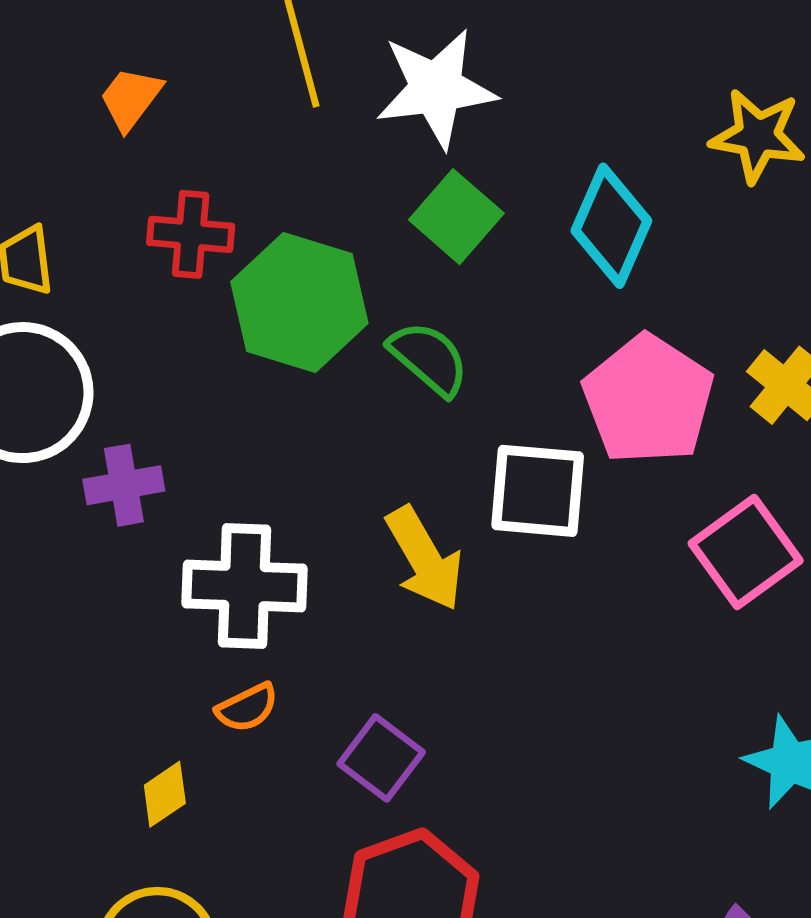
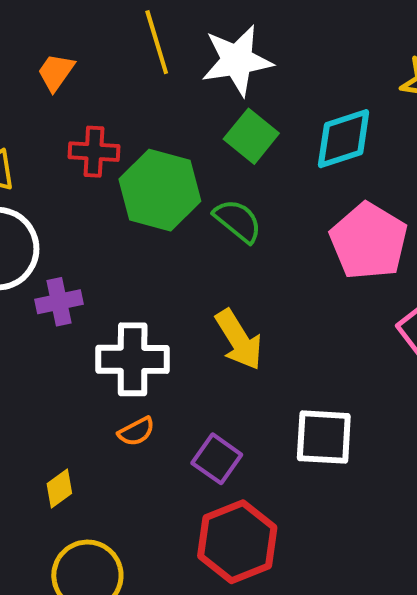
cyan diamond: (611, 226) -> (344, 139), turned 50
white square: (538, 491) -> (324, 437), moved
yellow diamond: (165, 794) -> (59, 488), moved

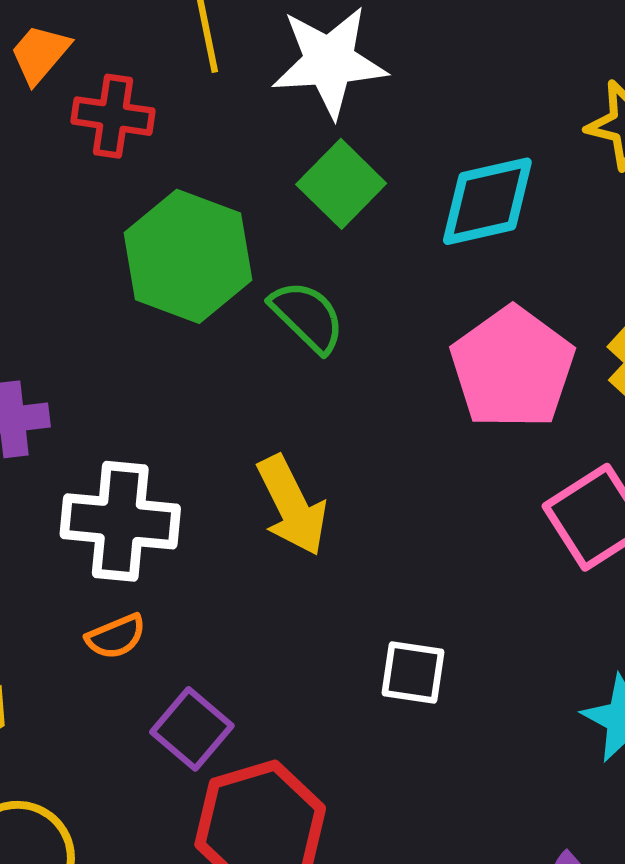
red cross: (94, 152) -> (113, 116), moved
white square: (324, 437) -> (413, 673), size x0.7
purple square: (217, 459) -> (192, 729), moved

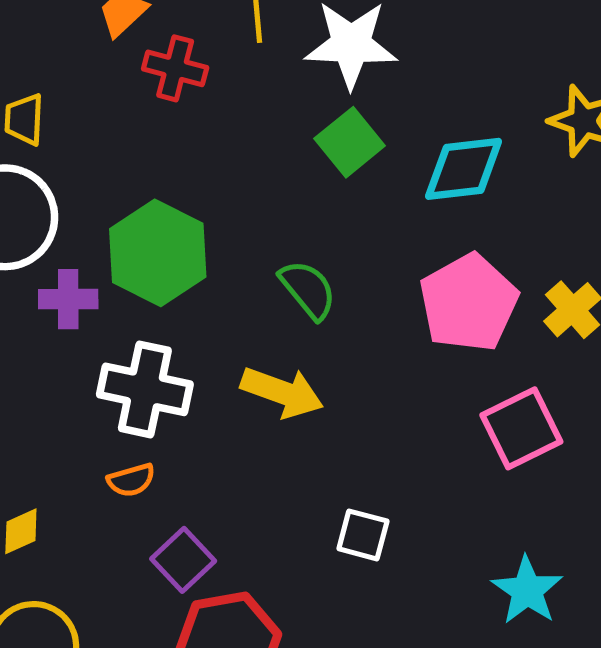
green hexagon: (188, 256) -> (158, 253), moved
green semicircle: (307, 316) -> (308, 290), moved
yellow arrow: (292, 506) -> (282, 392), turned -50

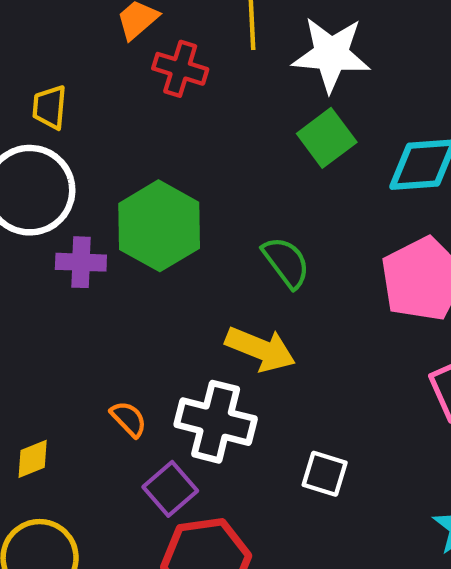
white cross: (145, 389) -> (216, 422), moved
orange semicircle: (131, 480) -> (129, 419), turned -120

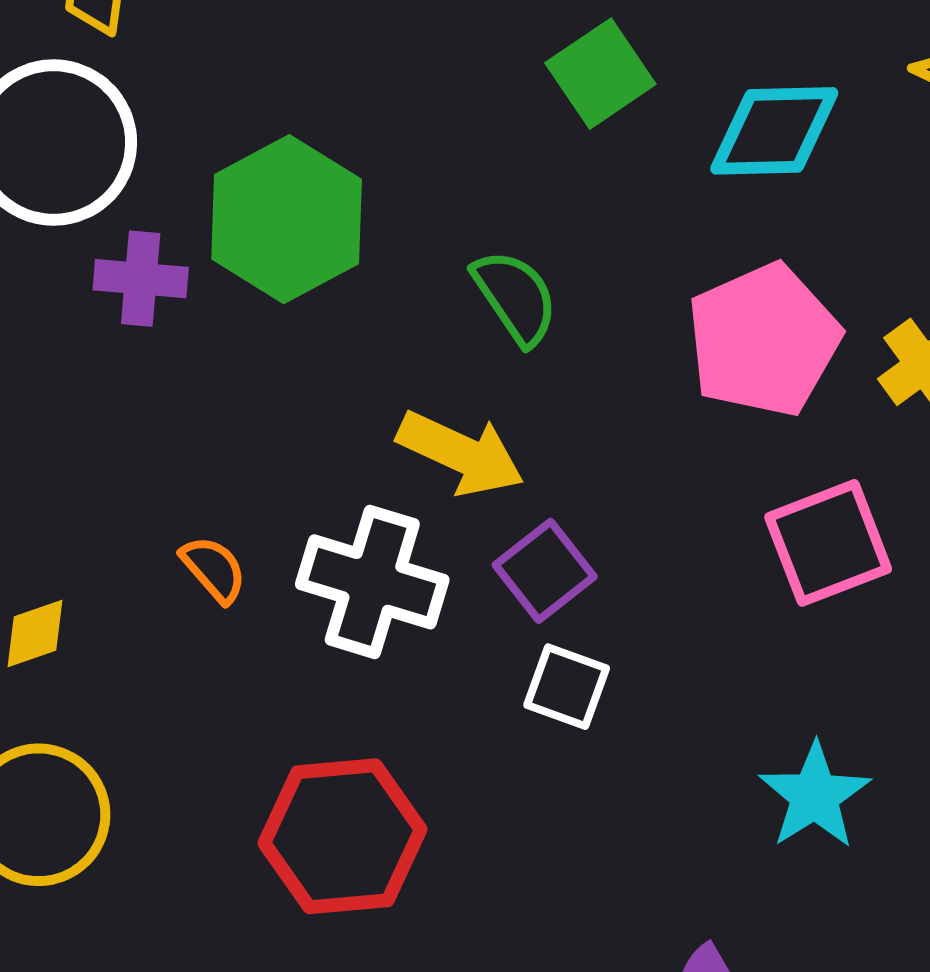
purple square: (170, 489) -> (545, 571), moved

